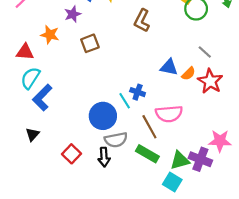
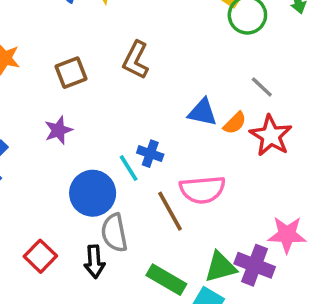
purple star: (73, 14) -> (58, 130), moved
brown L-shape: (142, 21) -> (136, 60), moved
gray semicircle: (116, 140) -> (114, 233), turned 90
green rectangle: (147, 154) -> (166, 280), moved

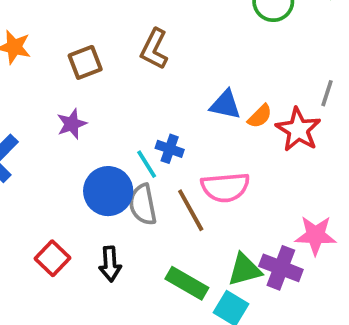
gray line: (262, 87) -> (327, 93), moved, turned 65
gray semicircle: (114, 233) -> (143, 205), moved

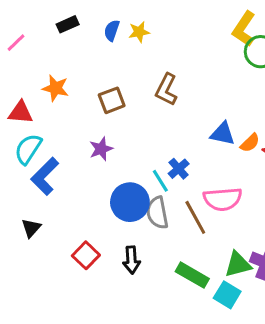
blue cross: (170, 149) -> (179, 169), turned 30

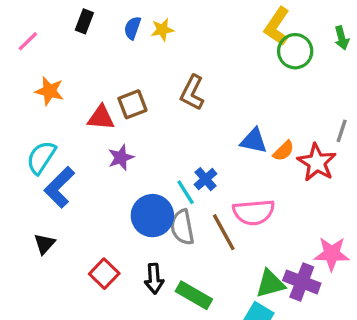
black rectangle: (68, 24) -> (84, 21), turned -45
orange star: (55, 88) -> (49, 91), moved
red triangle: (21, 112) -> (101, 118), moved
green rectangle: (192, 275) -> (194, 295), moved

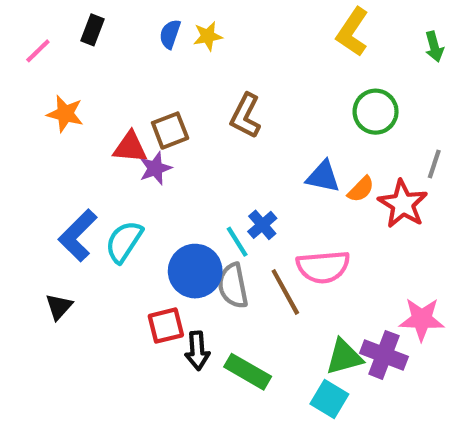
black rectangle: (84, 21) -> (92, 30), moved
green circle: (295, 51) -> (376, 112), moved
cyan semicircle: (41, 157) -> (124, 242), moved
purple star: (121, 157) -> (155, 168), moved
red square: (104, 274) -> (166, 326), moved, turned 32

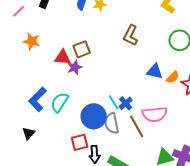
brown L-shape: (246, 116) -> (131, 35), moved
blue cross: (262, 225) -> (126, 103), moved

